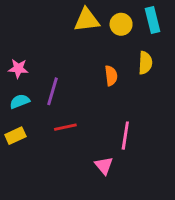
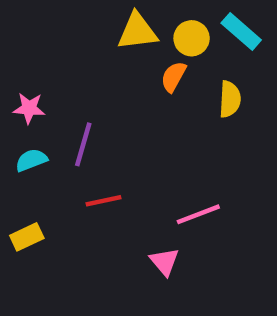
cyan rectangle: (152, 20) -> (241, 32), turned -35
orange semicircle: (111, 76) -> (173, 77), moved, turned -144
yellow rectangle: (15, 136) -> (27, 237), moved
pink line: (125, 136) -> (198, 214), turned 60

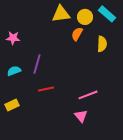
pink star: (29, 108) -> (13, 38), moved
pink triangle: (164, 262) -> (81, 116), moved

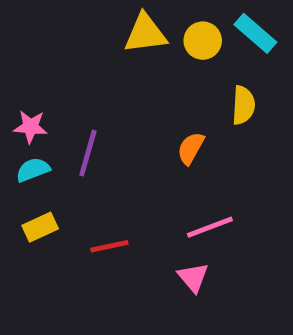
orange semicircle: (77, 34) -> (191, 148), moved
pink star: (13, 38) -> (31, 127), moved
red line: (46, 89) -> (109, 246), moved
yellow rectangle: (12, 105) -> (40, 227), moved

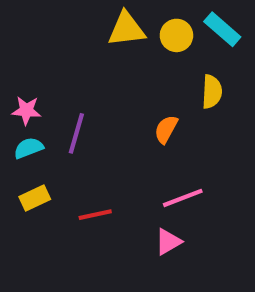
pink triangle: (193, 277) -> (168, 242), turned 40

